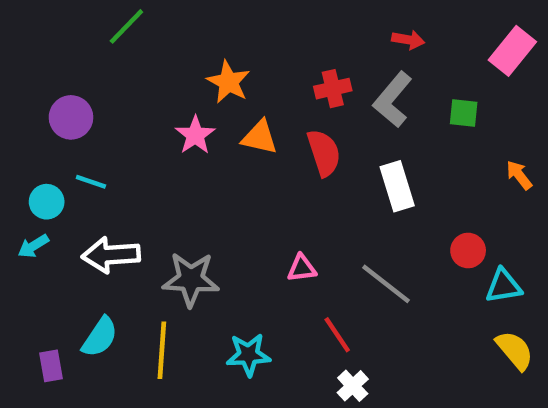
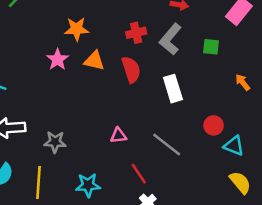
orange star: (228, 82) -> (77, 29), turned -30
gray star: (191, 279) -> (55, 142), size x0.7
cyan triangle: (504, 286) -> (234, 146), turned 30

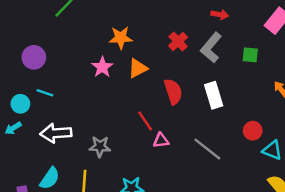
red cross: (136, 33) -> (178, 41), turned -30
orange triangle: (94, 61) -> (138, 68), turned -40
red semicircle: (131, 70) -> (173, 92), moved
red line: (139, 174) -> (145, 121), moved

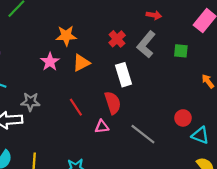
red semicircle: (173, 92) -> (113, 103), moved
white rectangle: (214, 95) -> (123, 75), moved
red line: (145, 121) -> (76, 107), moved
gray star: (100, 147) -> (30, 102), moved

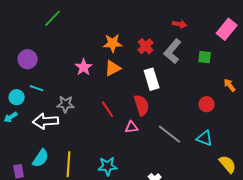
orange star: (66, 36) -> (113, 43), moved
red circle: (183, 118) -> (207, 104), moved
cyan triangle: (200, 135) -> (205, 138), moved

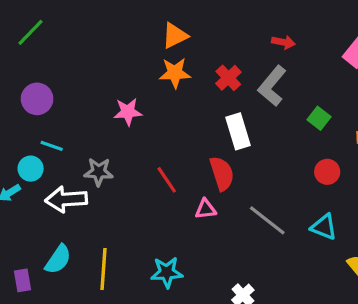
green line: (53, 18) -> (31, 32), moved
green square: (205, 57) -> (319, 118), moved, turned 32
pink star: (84, 67) -> (128, 112), turned 30
orange triangle: (113, 68) -> (175, 36), moved
cyan circle: (17, 97) -> (31, 169), moved

